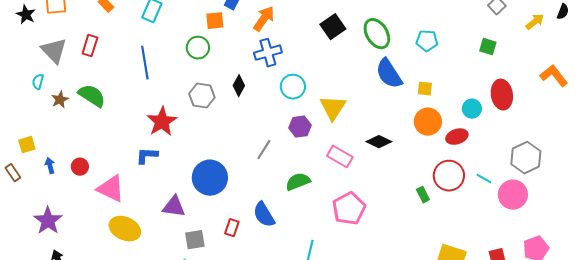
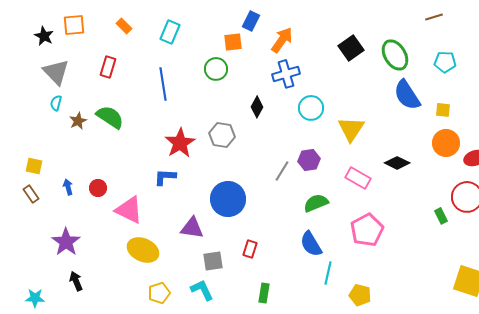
gray triangle: (54, 51) -> (56, 72), moved
gray hexagon: (202, 96) -> (222, 135), moved
purple hexagon: (300, 127) -> (309, 160), moved
yellow square: (27, 145) -> (34, 166), moved, turned 30
blue semicircle: (264, 215) -> (311, 244), moved

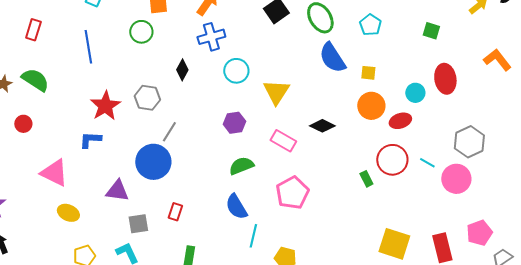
cyan pentagon: (445, 62) -> (370, 25), turned 30
gray line: (282, 171) -> (169, 132), moved
red circle: (98, 188) -> (23, 124), moved
yellow ellipse: (143, 250) -> (68, 213), size x0.7

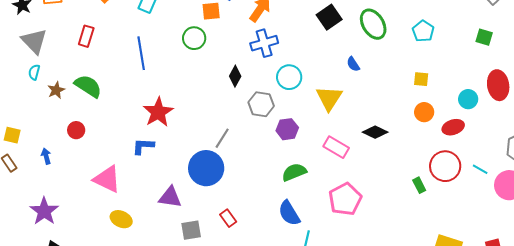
blue semicircle: (332, 58) -> (353, 64), moved, size x0.5
gray hexagon: (147, 98) -> (261, 104), moved
orange circle: (371, 106) -> (424, 112), size x0.7
red rectangle: (175, 212) -> (228, 218), turned -54

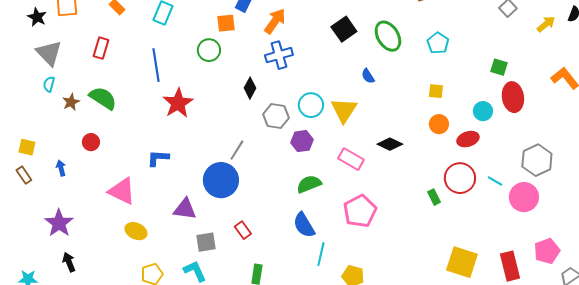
green square: (484, 37) -> (499, 67), moved
cyan circle: (289, 77) -> (311, 105), moved
red star: (158, 112) -> (178, 103), moved

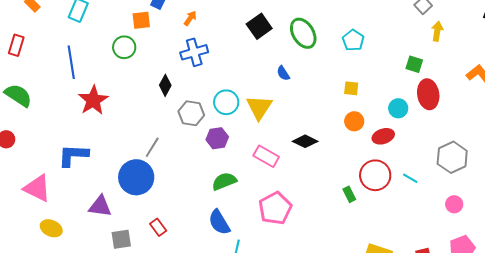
orange arrow: (275, 21) -> (190, 18), size x0.6
yellow arrow: (546, 24) -> (437, 31), moved, turned -42
blue L-shape: (158, 158) -> (73, 155), size x1.4
pink circle: (524, 197) -> (454, 204), moved, size x0.6

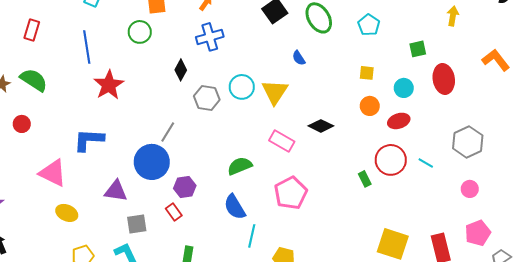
green square: (414, 64) -> (418, 49), moved, turned -30
cyan circle: (398, 108) -> (404, 88), moved
purple hexagon: (217, 138) -> (185, 187), moved

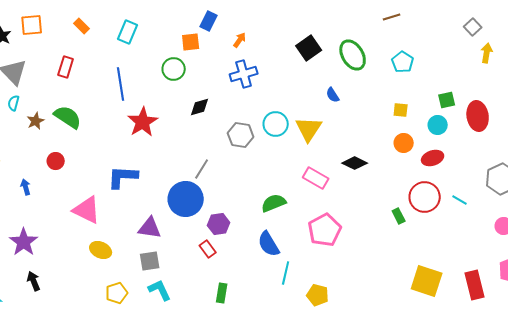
green square: (418, 49) -> (447, 100), moved
black diamond: (181, 70) -> (200, 107), moved, turned 45
gray square: (137, 224) -> (150, 261), moved

